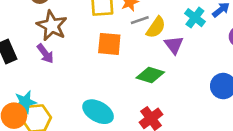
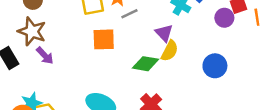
brown star: (52, 26) -> (32, 31), moved
yellow semicircle: (156, 27) -> (170, 51), moved

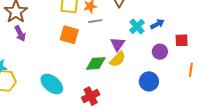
orange line: (257, 17) -> (191, 70), moved
purple circle: (224, 18) -> (160, 52), moved
green diamond: (145, 64) -> (96, 63), turned -30

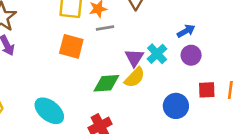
cyan cross: (137, 26) -> (157, 54), moved
red square: (182, 40) -> (207, 90), moved
purple circle: (160, 52) -> (191, 55), moved

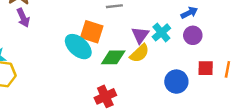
orange square: (71, 46) -> (92, 32), moved
cyan ellipse: (49, 111) -> (78, 47), moved

